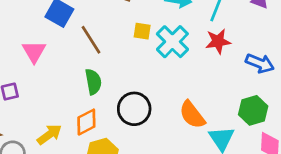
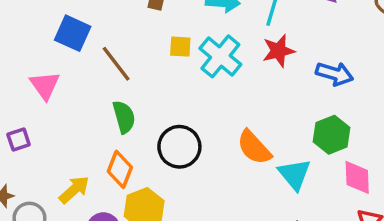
orange diamond: (86, 122) -> (120, 169), turned -36

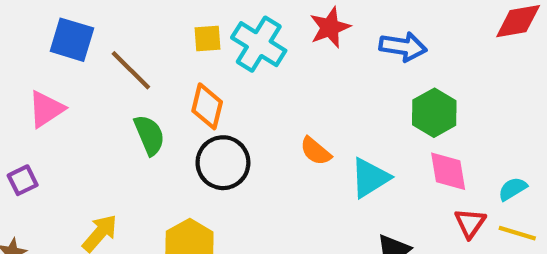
pink triangle: (45, 85) -> (46, 109), turned 40
green hexagon: (332, 135) -> (434, 113), moved
orange semicircle: (254, 147) -> (316, 151), size x0.7
orange diamond: (120, 169) -> (207, 106), moved
cyan triangle: (295, 174) -> (370, 178), turned 45

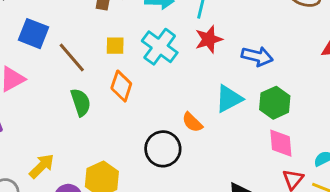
yellow square: (208, 39) -> (115, 46), moved
black circle: (223, 163) -> (163, 149), moved
cyan triangle: (370, 178) -> (229, 99), moved

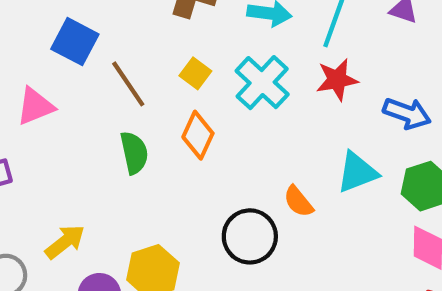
yellow square: (115, 46) -> (195, 73), turned 30

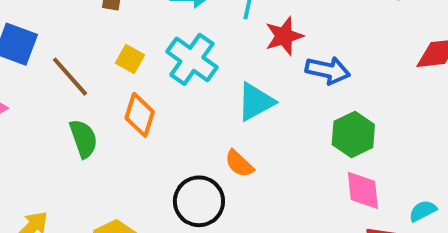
red star: (337, 80) -> (284, 36), moved
cyan triangle: (357, 172) -> (256, 102), moved

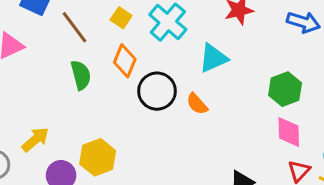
blue arrow: (328, 70) -> (303, 22), moved
black circle: (199, 201) -> (157, 91), moved

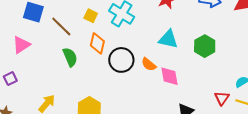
cyan triangle: (213, 58) -> (168, 39), moved, turned 45
pink diamond: (289, 132) -> (169, 76), moved

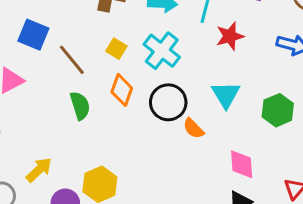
cyan triangle: (168, 39) -> (226, 95), turned 40
black circle: (121, 60) -> (168, 102), moved
pink diamond: (169, 76) -> (242, 164), moved

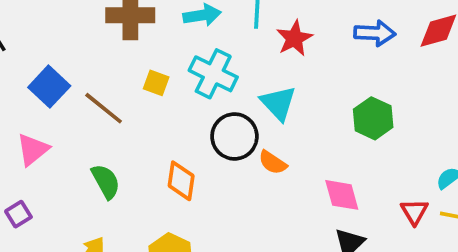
blue square: (33, 35) -> (49, 87), turned 32
orange diamond: (122, 90) -> (181, 181), moved
cyan triangle: (226, 95) -> (278, 103), moved
green semicircle: (80, 106) -> (106, 181), moved

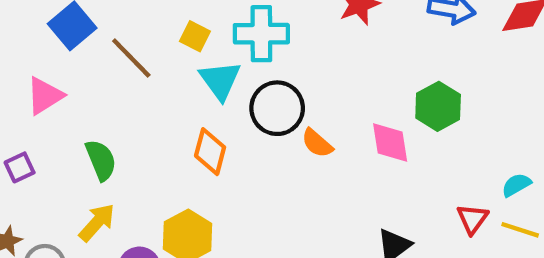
cyan cross: (213, 74) -> (261, 34), turned -33
cyan triangle: (278, 103) -> (220, 80), moved
green semicircle: (106, 181) -> (101, 160), moved
pink diamond: (342, 195) -> (390, 143), moved

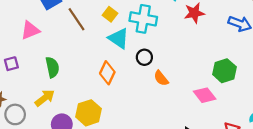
cyan triangle: (220, 80) -> (119, 38), turned -30
black circle: (277, 108) -> (144, 57), size x0.6
pink diamond: (390, 143) -> (205, 95), moved, turned -40

